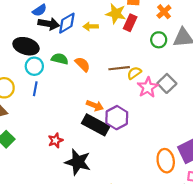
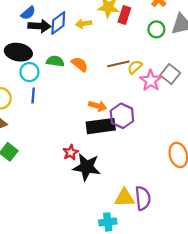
black rectangle: (96, 125) -> (101, 126), turned -30
red star: (56, 140) -> (71, 152), moved

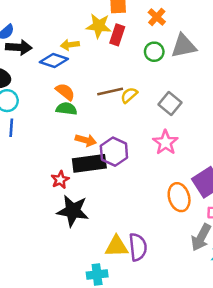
blue diamond: (58, 23) -> (54, 60), moved, turned 55
green semicircle: (55, 61) -> (66, 109), moved
pink star: (151, 81) -> (165, 142), moved
red star: (71, 152) -> (60, 180), moved

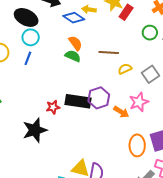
yellow semicircle: (129, 95) -> (125, 69), moved
orange arrow: (86, 140) -> (121, 112), moved
black star: (73, 211) -> (35, 130), moved, turned 30

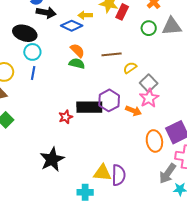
gray square: (150, 74) -> (149, 83), moved
black star: (35, 130) -> (52, 159), moved

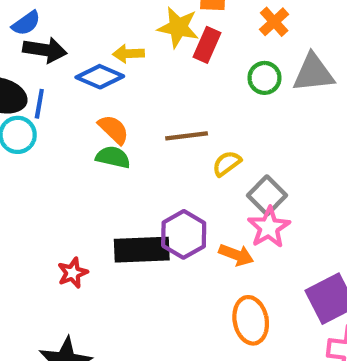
blue line: (33, 73) -> (39, 104), moved
red star: (66, 117) -> (73, 273), moved
orange ellipse: (154, 141) -> (251, 320), moved

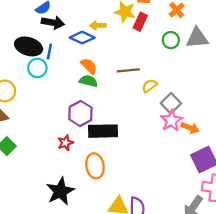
purple hexagon: (184, 234) -> (80, 114), moved
orange arrow: (236, 255) -> (190, 128), moved
orange ellipse: (251, 320) -> (95, 166), moved

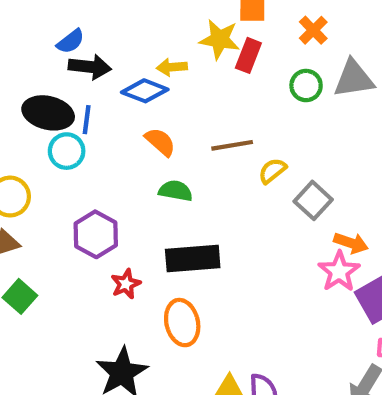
green semicircle: (88, 81) -> (176, 191), moved
purple hexagon: (80, 114) -> (96, 234), moved
pink star: (171, 121) -> (339, 271), moved

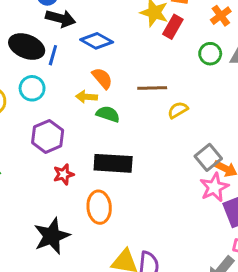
yellow arrow: (172, 67) -> (87, 97), moved
cyan circle: (67, 151) -> (32, 88), moved
gray square: (313, 200) -> (208, 157), moved

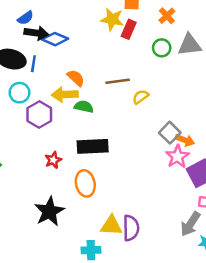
blue diamond: (97, 41) -> (55, 39), moved
yellow arrow: (87, 97) -> (65, 95), size x1.5
purple hexagon: (48, 136) -> (39, 115), moved

